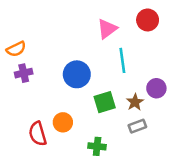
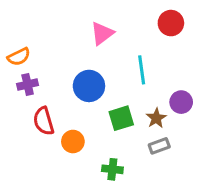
pink triangle: (107, 29) -> (102, 33), moved
red semicircle: (38, 134) -> (44, 121), moved

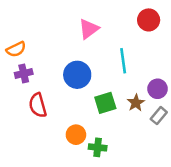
orange circle: (73, 142) -> (76, 135), moved
gray rectangle: (159, 146) -> (159, 116), moved, turned -30

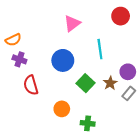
purple cross: (24, 73) -> (19, 59), turned 32
green square: (105, 103) -> (85, 83), turned -30
green cross: (98, 147) -> (88, 123), moved

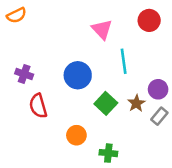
pink triangle: (72, 23) -> (102, 29), moved, turned -36
orange semicircle: (13, 40) -> (16, 15), moved

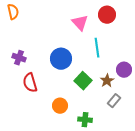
orange semicircle: (16, 15) -> (13, 12), turned -77
red circle: (149, 20) -> (107, 15), moved
gray rectangle: (159, 116) -> (114, 101), moved

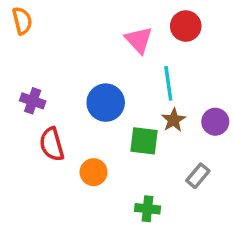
green square: (83, 81) -> (144, 141), turned -36
brown star: (107, 81) -> (174, 120), moved
orange circle: (60, 106) -> (94, 172), moved

